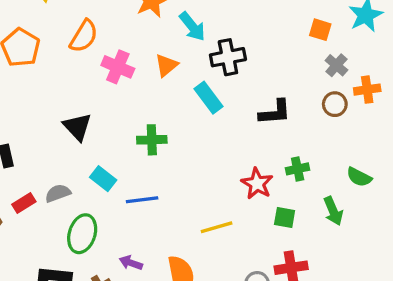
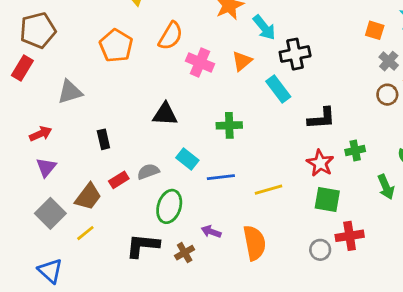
black L-shape: (275, 112) -> (322, 118), moved
black triangle: (77, 127) -> (165, 114), turned -44
green square: (285, 218) -> (327, 199), moved, size x1.4
yellow line: (217, 227) -> (268, 190), moved

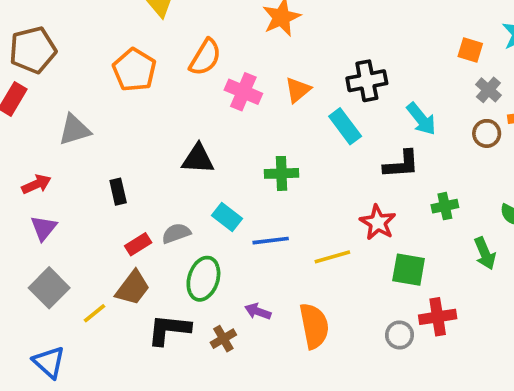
cyan arrow: (264, 27) -> (421, 119), moved
red star: (320, 163) -> (378, 222), moved
brown trapezoid: (88, 197) -> (133, 288), moved

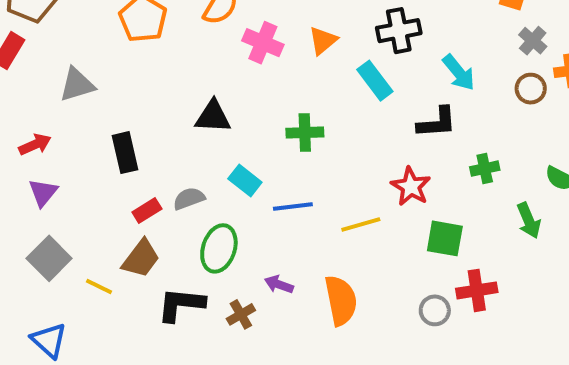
black rectangle: (118, 192) -> (125, 153), size x1.4
yellow line: (94, 313) -> (99, 286), turned 65

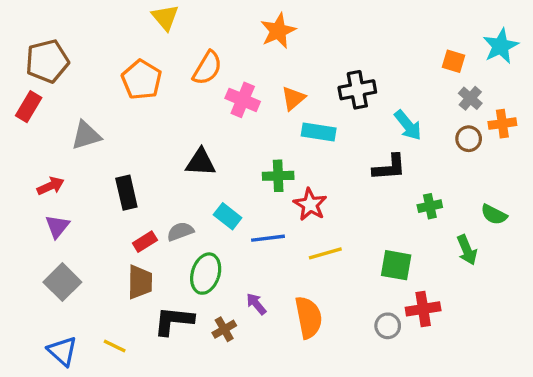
cyan rectangle: (375, 81) -> (319, 132), moved, turned -44
red star: (411, 186) -> (310, 204), moved
brown trapezoid: (141, 258) -> (140, 282), turned -36
purple arrow: (279, 284) -> (256, 304), turned 30
yellow line: (99, 286) -> (115, 346), moved

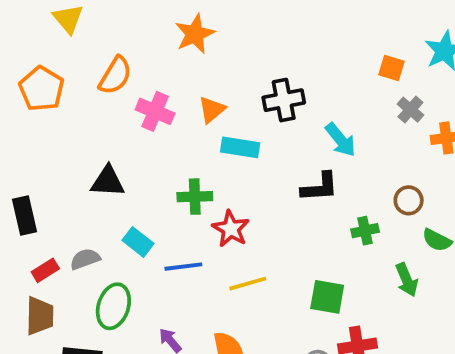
brown circle: (469, 139) -> (409, 200), moved

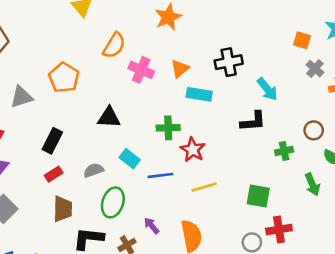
orange pentagon: (42, 89) -> (64, 78), moved
black rectangle: (25, 215) -> (52, 141), turned 40
red rectangle: (45, 270) -> (54, 174), moved

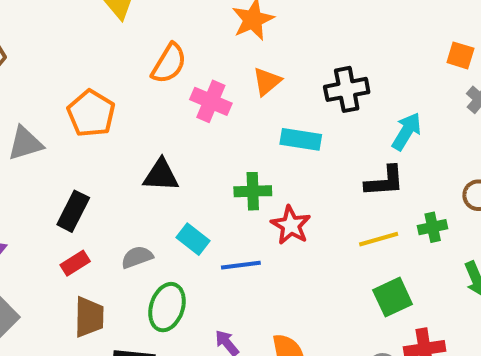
orange triangle: (180, 69) -> (267, 81), moved
cyan arrow: (267, 89) -> (407, 131), turned -110
yellow line: (204, 187) -> (379, 239), moved
green square: (258, 196) -> (393, 297), turned -35

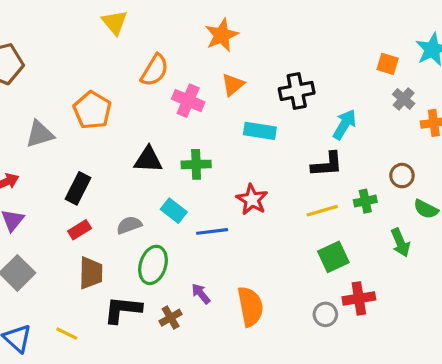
green cross: (253, 191) -> (196, 164), moved

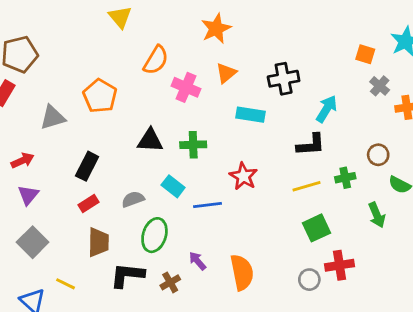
yellow line: (67, 334) -> (66, 284), moved

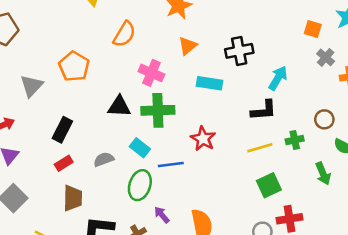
pink cross: (186, 87) -> (151, 73), moved
gray triangle: (53, 117) -> (31, 86), turned -30
green cross: (193, 145) -> (158, 110), size x1.4
green ellipse: (154, 235) -> (140, 185), moved

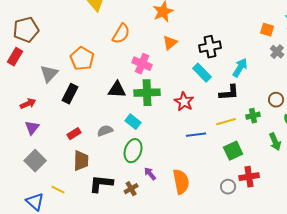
cyan rectangle: (210, 83) -> (202, 73), moved, turned 36
black rectangle: (62, 130) -> (70, 94), moved
red star: (203, 139) -> (184, 102), moved
blue line: (171, 165) -> (196, 135), moved

